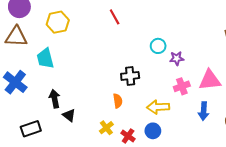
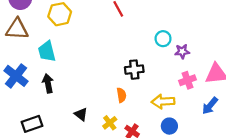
black arrow: (55, 99) -> (48, 83), moved
blue arrow: (204, 111) -> (210, 106), turned 36
black triangle: (69, 115) -> (81, 114), moved
blue circle: (153, 131) -> (169, 126), moved

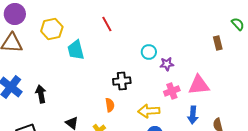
cyan trapezoid: (47, 51) -> (76, 50), moved
blue arrow: (210, 106) -> (193, 115), turned -36

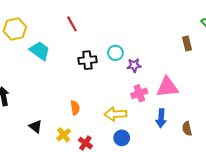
cyan trapezoid: (76, 50) -> (40, 51), turned 140
black cross: (122, 81) -> (87, 60), moved

